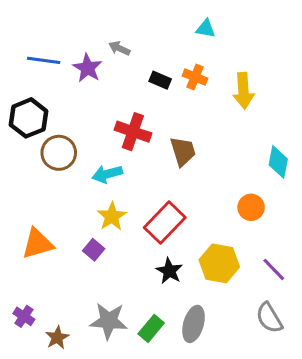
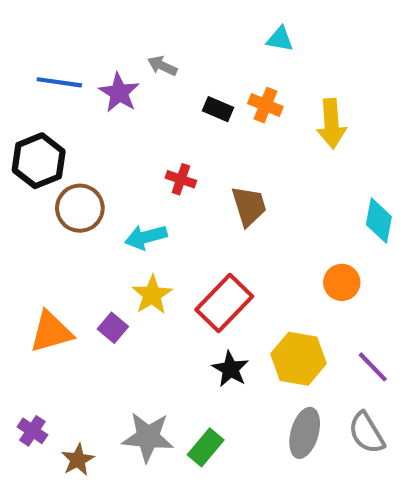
red cross: (133, 132) -> (181, 179), size x0.6
purple square: (94, 250) -> (113, 328), moved
gray ellipse: (194, 324) -> (305, 433), moved

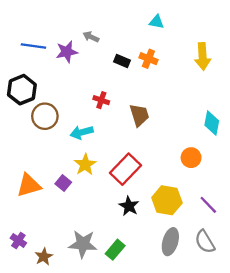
purple star: (119, 93) -> (67, 52), turned 30
yellow arrow: (331, 124) -> (203, 56), moved

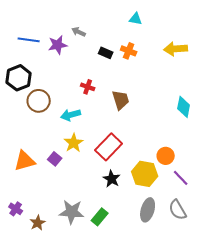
yellow arrow: (203, 56) -> (176, 49), turned 90
orange circle: (191, 158) -> (166, 156), moved

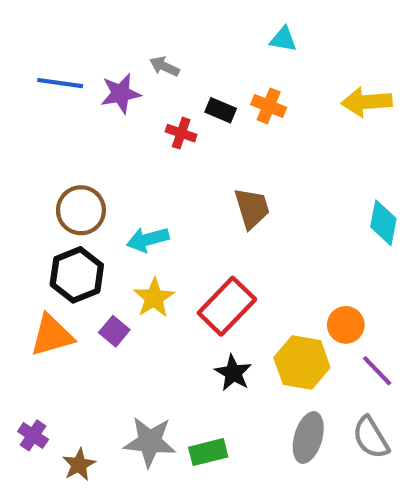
black hexagon: (19, 78) -> (77, 275), moved
red cross: (88, 87) -> (181, 133), moved
green rectangle: (100, 217) -> (208, 452), turned 36

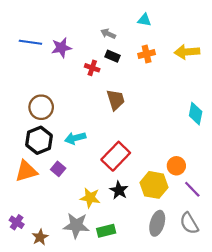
gray arrow: (164, 66) -> (108, 34), moved
orange cross: (269, 106) -> (147, 54), moved, turned -35
brown trapezoid: (252, 208) -> (116, 100), moved
cyan arrow: (148, 239) -> (75, 138), moved
yellow star: (154, 298) -> (90, 198), moved, turned -30

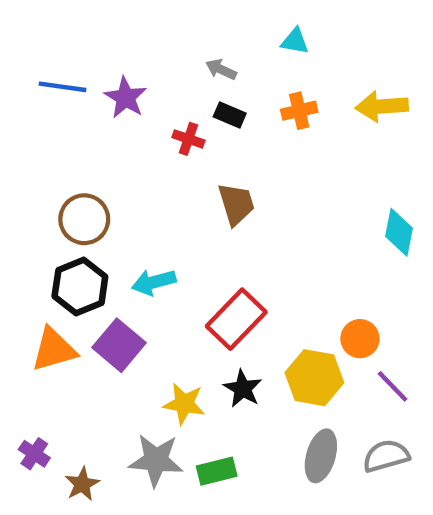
purple star: (61, 48) -> (125, 98), turned -30
purple square: (58, 169) -> (119, 345), size x1.6
gray semicircle: (189, 223) -> (386, 456), turned 105

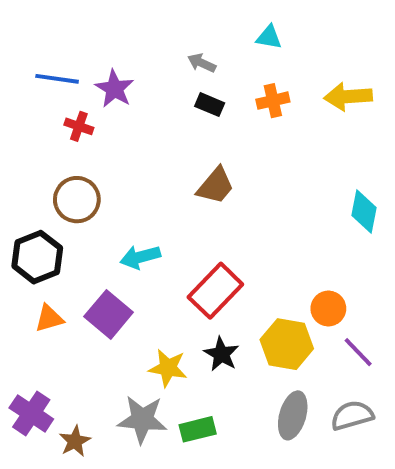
red cross: (188, 139) -> (79, 126), moved
brown trapezoid: (236, 204) -> (215, 186), turned 57
black hexagon: (80, 287) -> (37, 257), moved
orange triangle: (54, 349) -> (49, 318), size x0.7
purple cross: (34, 454) -> (31, 413), size x1.5

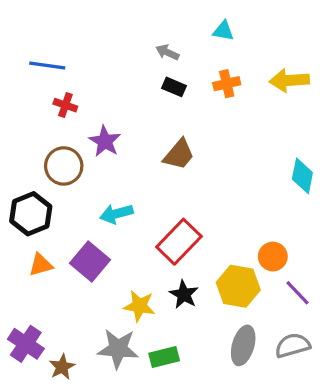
purple star: (114, 89) -> (105, 141), moved

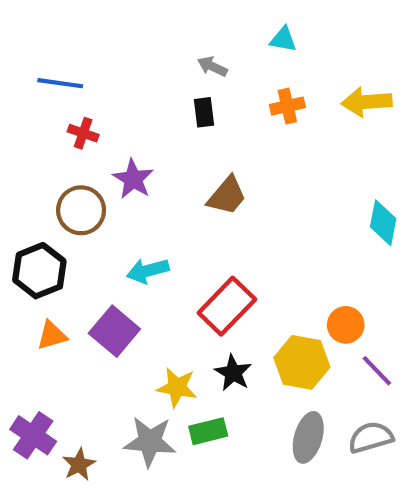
black rectangle: (174, 87) -> (204, 112), moved, turned 60
green rectangle: (164, 357) -> (208, 431), moved

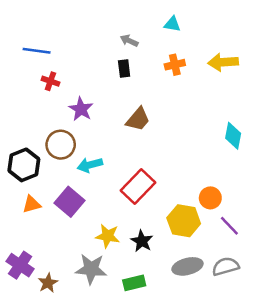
brown circle: (81, 210) -> (61, 145), moved
black star: (233, 373) -> (142, 241), moved
green rectangle: (208, 431) -> (134, 283), moved
gray ellipse: (308, 437) -> (187, 266), turned 60

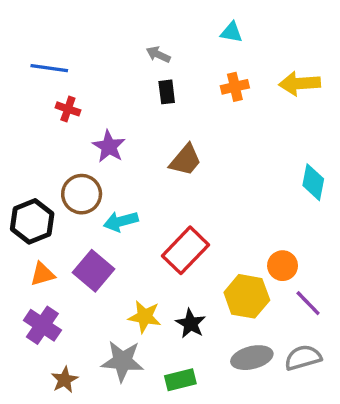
gray arrow: (129, 41) -> (158, 54), moved
purple cross: (20, 265) -> (42, 325), moved

